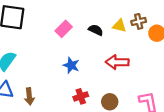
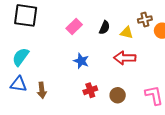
yellow triangle: (119, 26) -> (127, 33), moved
black semicircle: (96, 30) -> (104, 28), turned 88

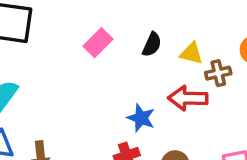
brown cross: (145, 19) -> (218, 73), moved
blue star: (81, 61) -> (141, 118), moved

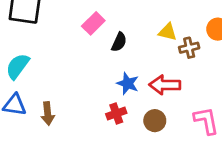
black semicircle: (152, 44) -> (119, 42), moved
red arrow: (188, 98) -> (165, 85), moved

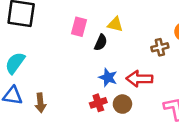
pink rectangle: (93, 23) -> (79, 27), turned -30
yellow triangle: (168, 32) -> (115, 24), moved
brown circle: (155, 121) -> (122, 104), moved

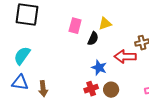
yellow triangle: (115, 24) -> (105, 24), turned -32
red arrow: (139, 79) -> (125, 57), moved

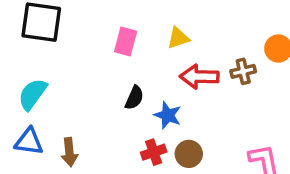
black semicircle: (93, 39) -> (134, 98), moved
red arrow: (125, 57) -> (199, 77), moved

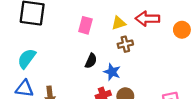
brown cross: (243, 71) -> (125, 44), moved
red arrow: (199, 77) -> (148, 19), moved

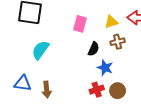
cyan semicircle: (27, 59) -> (40, 50), moved
black semicircle: (91, 61) -> (94, 49), moved

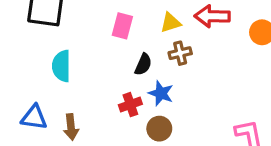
cyan semicircle: (40, 50) -> (61, 66), turned -36
red cross: (97, 90) -> (130, 105), moved
brown circle: (118, 91) -> (159, 129), moved

